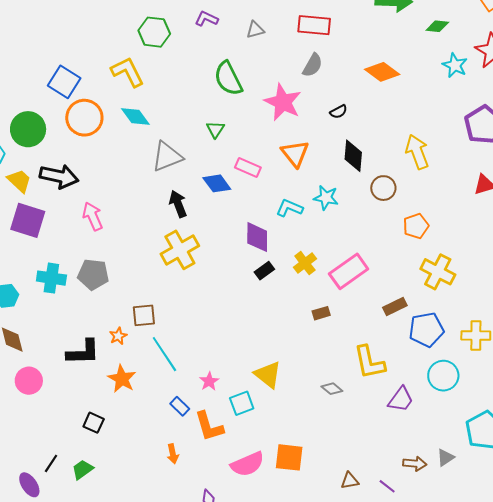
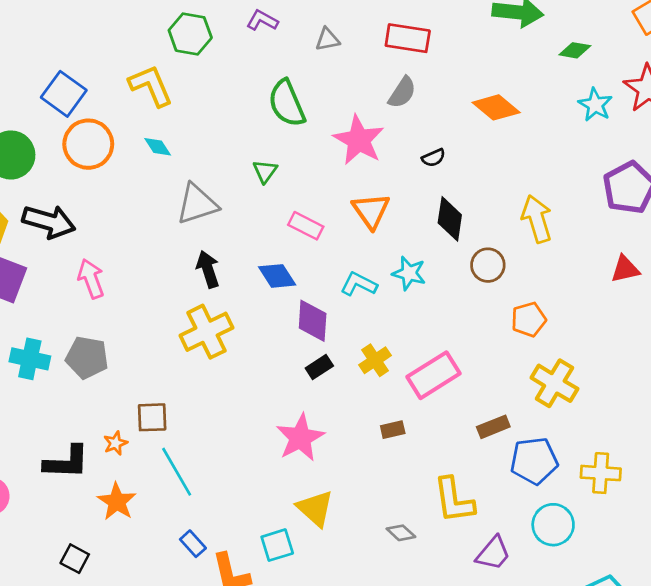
cyan diamond: (135, 116) -> (158, 147), size x0.7
blue diamond: (217, 183) -> (277, 276), moved
pink star: (209, 381) -> (300, 438), moved, size x1.8

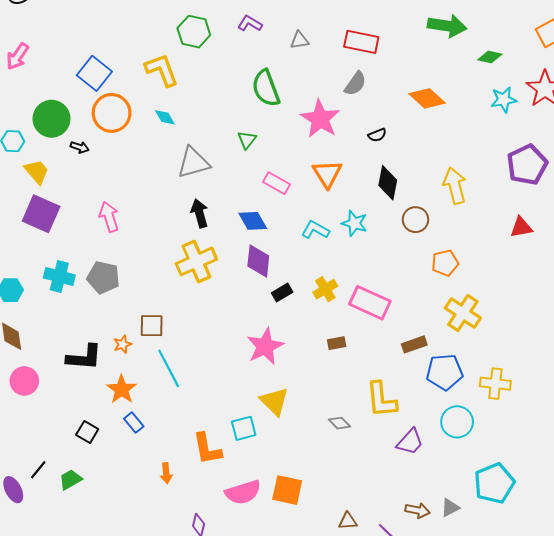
cyan star: (595, 105) -> (504, 100), turned 30
black arrow: (49, 222) -> (80, 147), moved, size x0.5
purple diamond: (313, 321) -> (258, 261), moved
pink rectangle: (434, 375) -> (370, 303), turned 54
blue rectangle: (193, 544) -> (134, 422), moved

